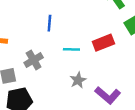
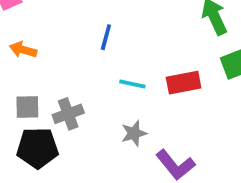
gray cross: (34, 60) -> (68, 114), moved

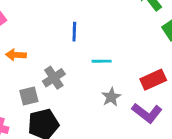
red rectangle: (184, 83) -> (153, 80), moved
gray cross: (68, 114) -> (54, 78), moved

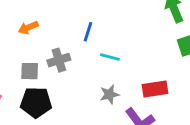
blue line: (74, 32) -> (88, 32), moved
orange arrow: (16, 55) -> (28, 28), turned -42

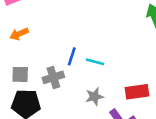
blue line: (88, 32) -> (72, 56), moved
gray cross: (59, 60) -> (53, 77), moved

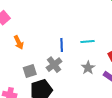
orange arrow: (19, 34) -> (19, 42), turned -72
cyan line: (95, 62) -> (88, 41), moved

